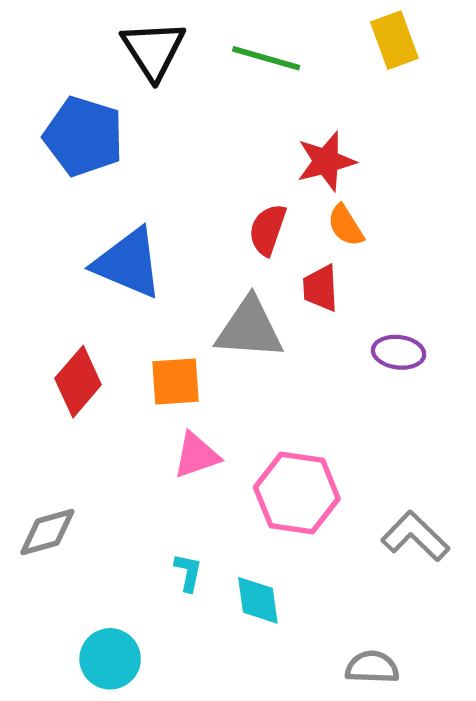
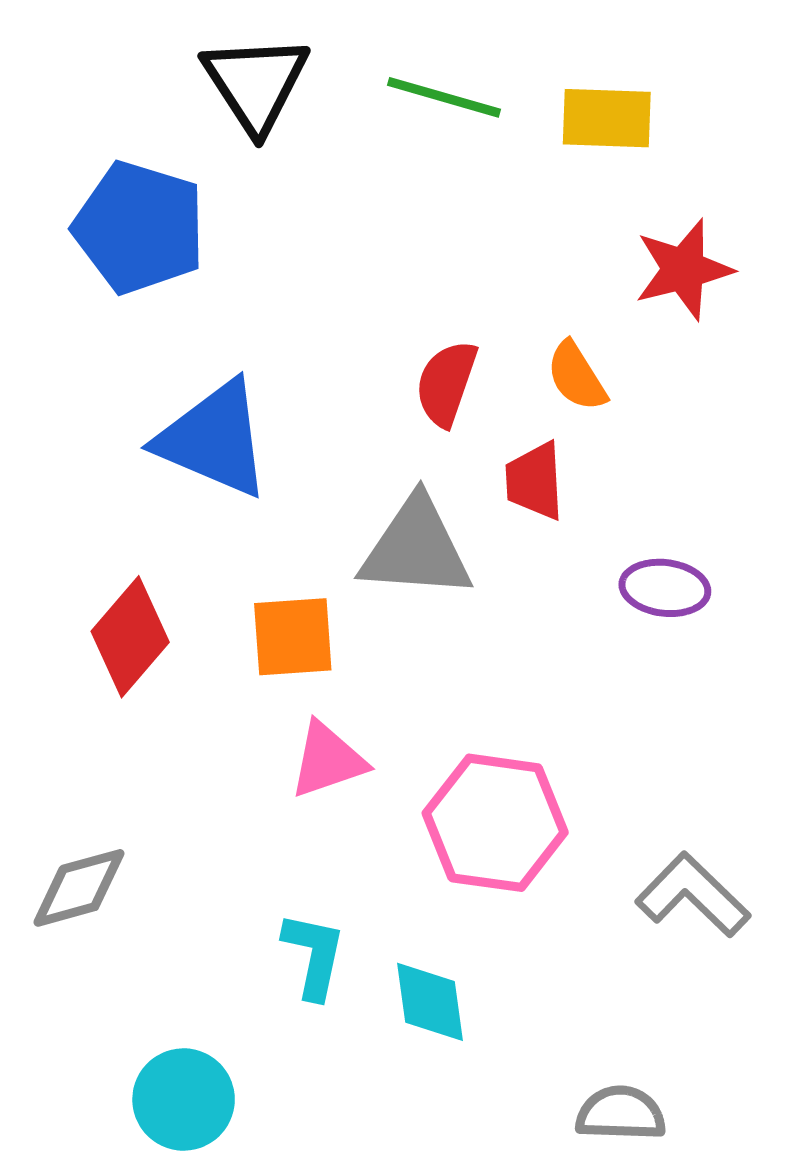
yellow rectangle: (394, 40) -> (607, 118), moved, turned -68
red star: (326, 161) -> (684, 269), moved
cyan L-shape: (188, 572) -> (314, 955), size x1.4

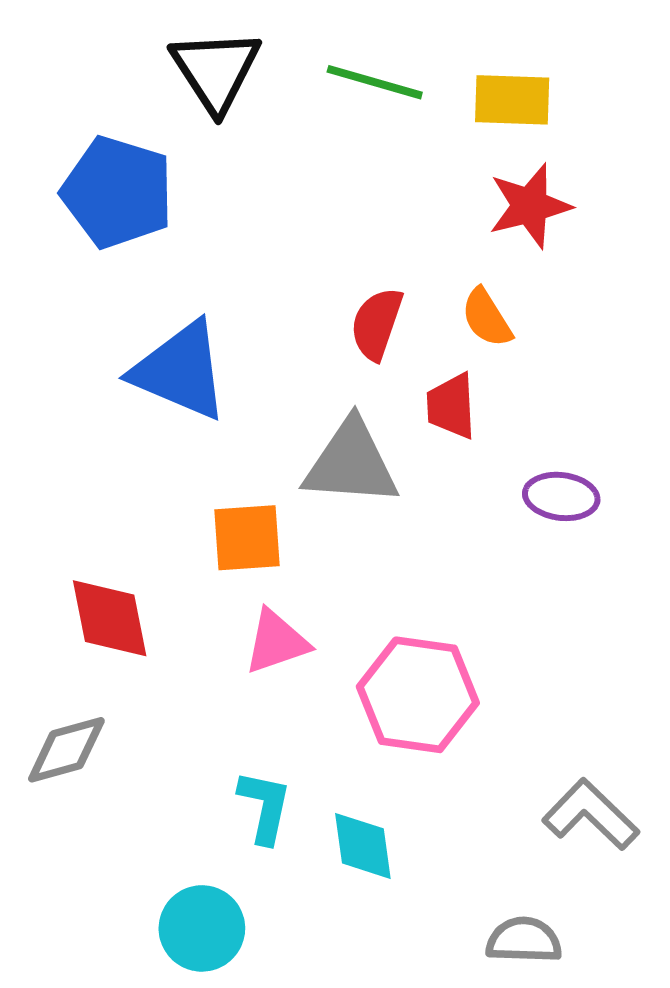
red star: (684, 269) -> (530, 206), moved
red diamond: (130, 637) -> (110, 618), moved, turned -52
gray L-shape: (693, 895) -> (591, 815), moved
cyan circle: (184, 1099) -> (202, 928), moved

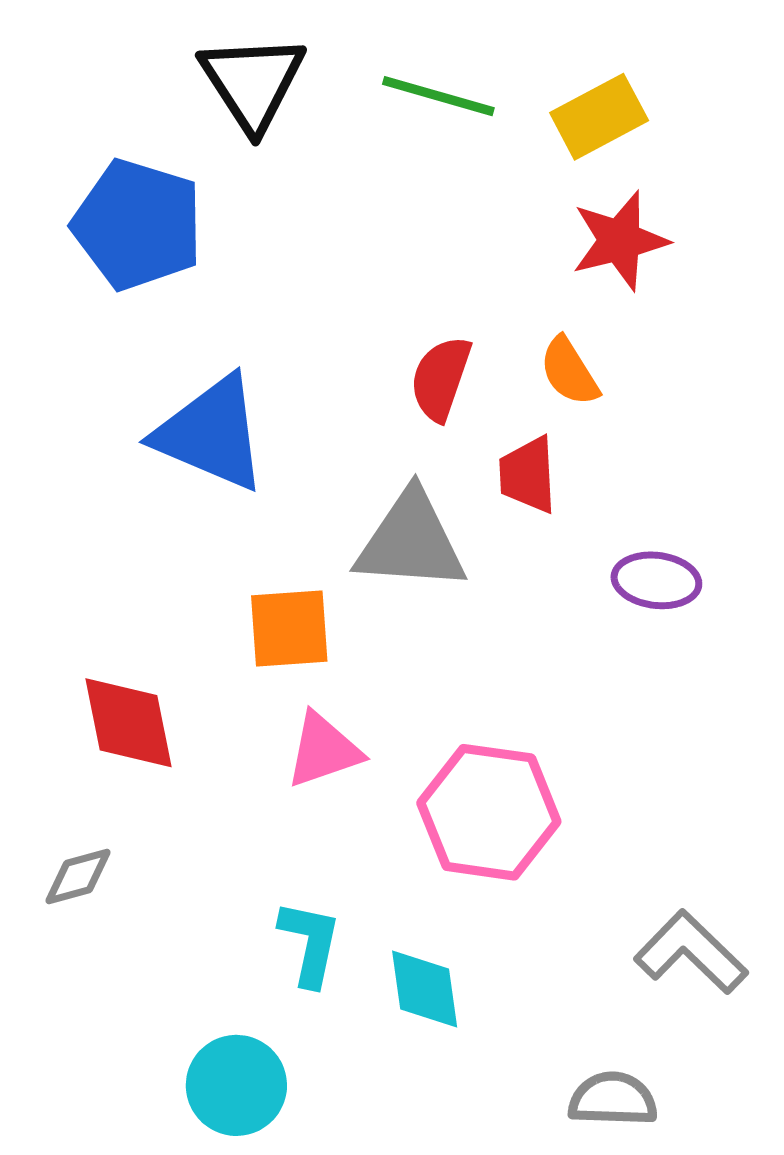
yellow rectangle: (512, 100) -> (599, 117), turned -30
gray diamond: (66, 750) -> (78, 876), size x0.7

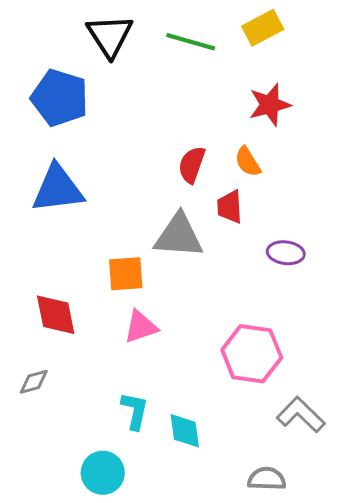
yellow rectangle: (599, 117) -> (263, 28), moved
blue triangle: (211, 433) -> (58, 189), moved, turned -30
pink hexagon: (489, 812) -> (252, 354), moved

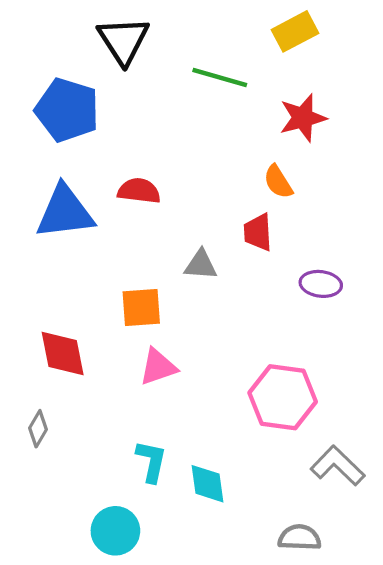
green line: (191, 42) -> (220, 77), moved
red semicircle: (192, 165) -> (139, 191), moved, turned 78
gray triangle: (179, 236) -> (201, 265), size x0.6
gray diamond: (34, 382) -> (38, 429), turned -44

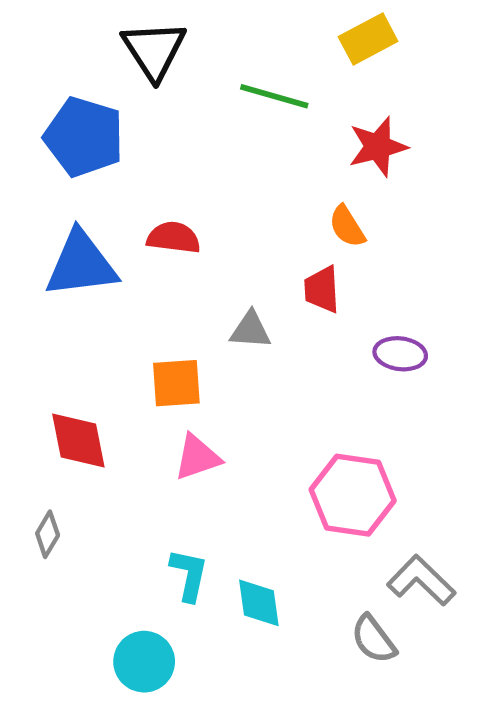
gray semicircle: (299, 538) -> (374, 639), moved, turned -129

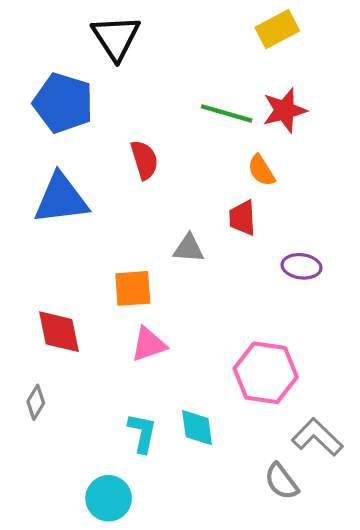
green line: (274, 96) -> (227, 113), moved
red semicircle: (174, 238) -> (144, 160), moved, turned 66
cyan diamond: (259, 603) -> (197, 428), moved

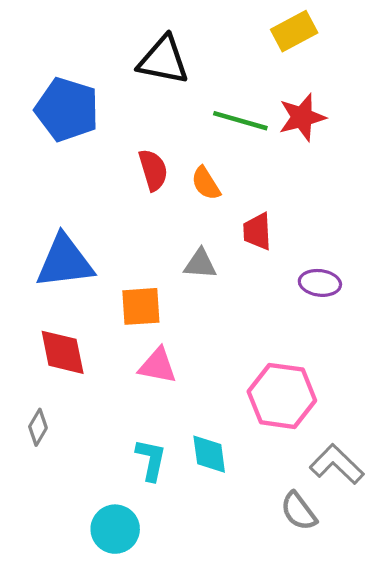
black triangle: (116, 38) -> (163, 60), moved, turned -46
orange semicircle: (261, 170) -> (206, 183), moved
blue triangle: (61, 199) -> (65, 262), moved
pink triangle: (149, 344) -> (158, 366), turned 30

